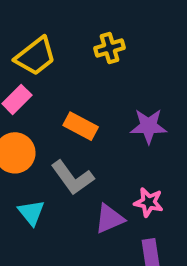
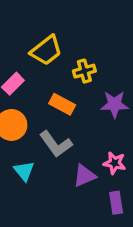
yellow cross: (109, 48) -> (84, 71), moved
yellow trapezoid: (35, 56) -> (46, 50), moved

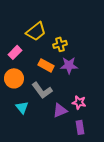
purple star: (115, 104) -> (69, 65), moved

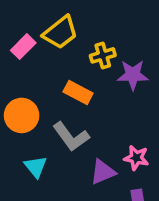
pink rectangle: (15, 52) -> (23, 47), moved
purple star: (69, 65) -> (133, 75), moved

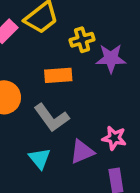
orange rectangle: (78, 93) -> (58, 75), turned -32
cyan triangle: (36, 167) -> (40, 158), moved

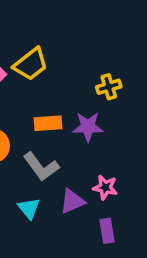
yellow cross: (82, 40) -> (109, 87), moved
purple star: (111, 58) -> (88, 127), moved

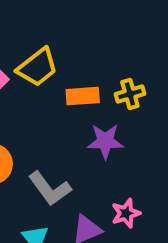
orange rectangle: (48, 123) -> (83, 96), moved
pink star: (105, 187) -> (126, 213), turned -30

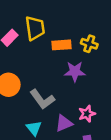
yellow trapezoid: (37, 67) -> (35, 28), turned -60
yellow cross: (130, 94) -> (89, 44), turned 35

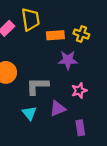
gray L-shape: (42, 99) -> (37, 86), turned 125
pink star: (87, 114) -> (79, 91), moved

